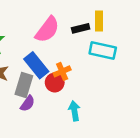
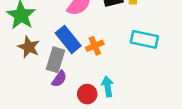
cyan rectangle: (103, 50) -> (144, 39), moved
red circle: (55, 83) -> (87, 94), moved

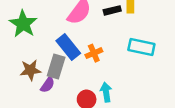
brown star: (29, 47) -> (30, 70), moved, turned -30
purple semicircle: (59, 79) -> (48, 85), moved

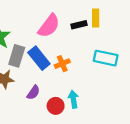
gray rectangle: (56, 66) -> (17, 56), moved
purple semicircle: (48, 85) -> (33, 93), moved

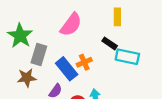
black rectangle: (79, 25) -> (110, 43), moved, turned 48
blue rectangle: (39, 58) -> (67, 69), moved

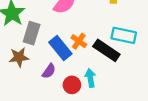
black rectangle: (110, 43) -> (106, 50), moved, size x1.6
orange cross: (84, 62) -> (79, 41), turned -32

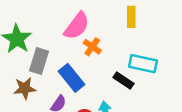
orange cross: (79, 41) -> (92, 47), moved
black rectangle: (106, 50) -> (123, 81), size x0.7

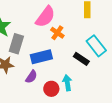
cyan rectangle: (143, 64) -> (96, 46), turned 40
blue rectangle: (71, 78) -> (41, 57), turned -65

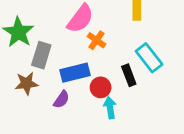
black rectangle: (81, 59) -> (129, 75), turned 35
red circle: (51, 89) -> (101, 87), moved

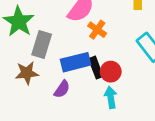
black rectangle: (129, 75) -> (96, 68), moved
red circle: (101, 87) -> (111, 72), moved

